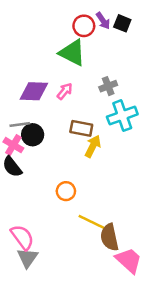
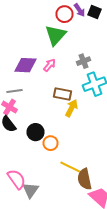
green triangle: (72, 53) -> (56, 35), turned 45
black circle: (33, 135) -> (36, 132), moved
gray triangle: (27, 258) -> (30, 190), moved

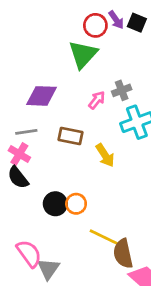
pink arrow: (50, 65) -> (97, 100), moved
brown rectangle: (62, 94) -> (71, 136), moved
yellow arrow: (72, 108) -> (105, 155), turned 120
black circle: (36, 132) -> (55, 204), moved

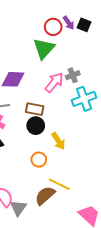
pink arrow: (97, 100) -> (54, 82), size x1.5
yellow arrow: (105, 155) -> (58, 141), moved
black circle: (55, 204) -> (36, 126), moved
brown semicircle: (123, 254) -> (45, 196), moved, turned 60

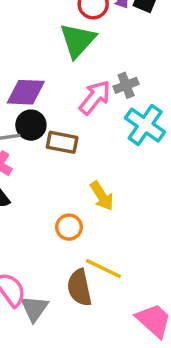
cyan cross: (84, 99) -> (145, 125), turned -35
black circle: (36, 126) -> (31, 125), moved
brown semicircle: (45, 196) -> (79, 288), turned -60

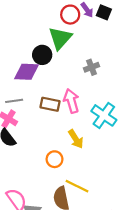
pink arrow: (95, 97) -> (71, 101), moved, turned -55
black circle: (31, 125) -> (42, 55), moved
cyan cross: (145, 125) -> (104, 115), moved

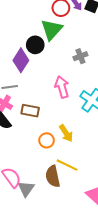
purple diamond: (26, 72) -> (21, 60), turned -60
brown rectangle: (50, 104) -> (30, 111), moved
yellow arrow: (76, 139) -> (66, 133), moved

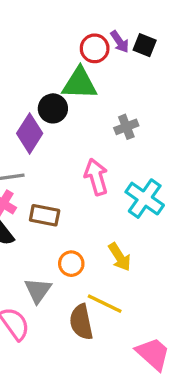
green triangle: (52, 29) -> (80, 83), turned 50
yellow arrow: (66, 133) -> (120, 257), moved
gray triangle: (26, 189) -> (38, 290), moved

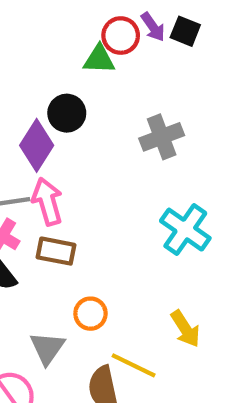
green triangle: (80, 83) -> (99, 59), moved, size x0.7
gray cross: (126, 127) -> (162, 137), size x1.4
pink arrow: (96, 177) -> (47, 202), moved
yellow arrow: (120, 257) -> (185, 329), moved

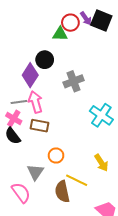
black square: (185, 31) -> (101, 21), size x1.5
gray cross: (162, 137) -> (74, 81), moved

